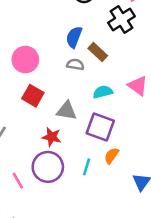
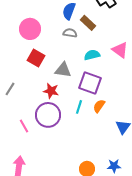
cyan line: (87, 167) -> (79, 107), moved

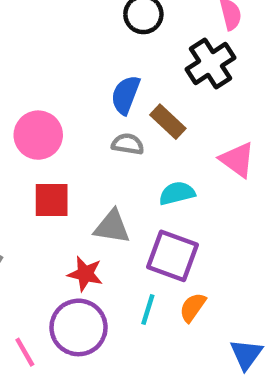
pink triangle: (120, 50) -> (237, 160), moved
red square: (36, 58) -> (52, 200), turned -30

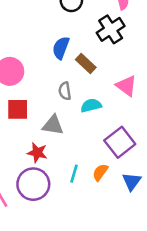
gray semicircle: (128, 144) -> (65, 91), moved, turned -108
purple square: (172, 256) -> (120, 142), moved, turned 32
blue triangle: (246, 354) -> (132, 182), moved

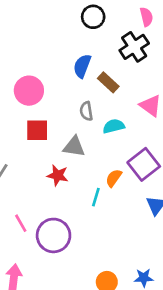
orange semicircle: (100, 172) -> (114, 178), moved
purple circle: (33, 184) -> (54, 235), moved

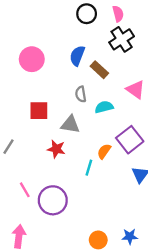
pink semicircle: (146, 17) -> (118, 14), moved
pink circle: (29, 91) -> (32, 59), moved

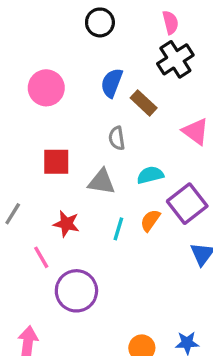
black circle: (87, 14) -> (100, 22), moved
cyan semicircle: (104, 107) -> (150, 175), moved
red star: (56, 149) -> (66, 224), moved
cyan line: (89, 168) -> (118, 229), moved
pink line: (25, 190) -> (41, 257), moved

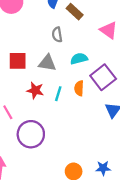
red square: (56, 162) -> (18, 61), moved
orange semicircle: (150, 220) -> (79, 88), turned -32
red star: (66, 224) -> (35, 90), moved

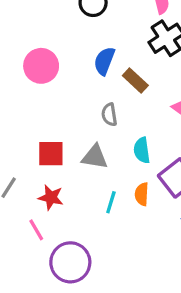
cyan semicircle: (79, 59) -> (142, 150), turned -84
red star: (35, 90) -> (51, 197), moved

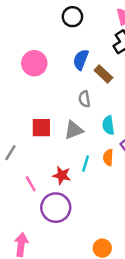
gray triangle: (95, 157) -> (74, 130), turned -30
red star: (51, 197) -> (62, 175), moved

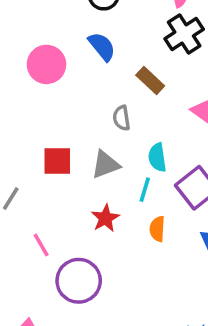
blue semicircle: (81, 60) -> (102, 47), moved, turned 120
orange semicircle: (108, 157) -> (157, 229), moved
cyan line: (86, 163) -> (145, 190), moved
red star: (62, 175) -> (105, 218), moved, turned 30

